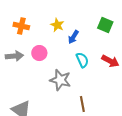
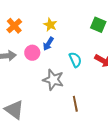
orange cross: (21, 26) -> (14, 26), turned 35
blue arrow: (73, 37) -> (48, 44), moved

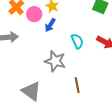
pink circle: (32, 53) -> (34, 14), moved
gray triangle: (14, 110) -> (31, 91), moved

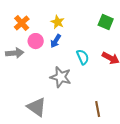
pink circle: (34, 14) -> (36, 41), moved
brown line: (77, 85) -> (98, 109), moved

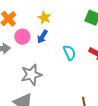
gray star: (61, 77) -> (31, 75), moved, turned -30

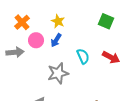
gray star: (31, 75) -> (58, 73), moved

